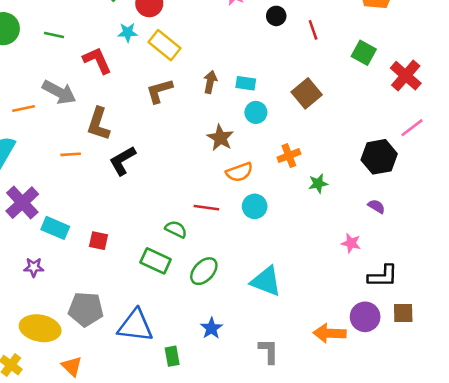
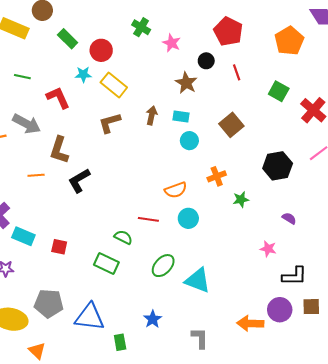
brown star: (220, 138) -> (186, 83), moved
black hexagon: (379, 157) -> (278, 166), moved
green ellipse: (204, 271) -> (163, 266), moved

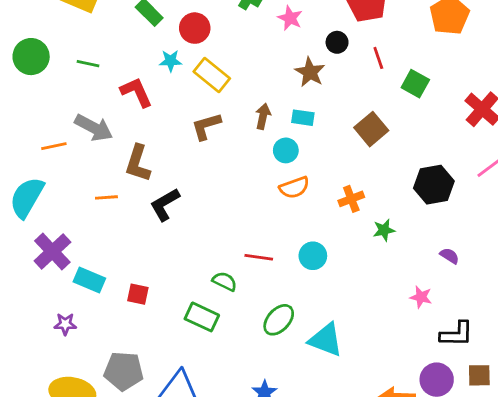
green square: (279, 91) -> (415, 84), moved
cyan circle: (189, 141) -> (286, 150), moved
orange semicircle: (176, 190) -> (294, 187), moved

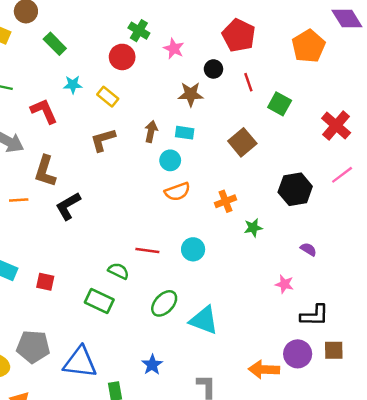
red circle: (195, 28) -> (122, 57), moved
brown star: (310, 72) -> (191, 94), turned -30
yellow rectangle: (212, 75) -> (108, 97), size x0.7

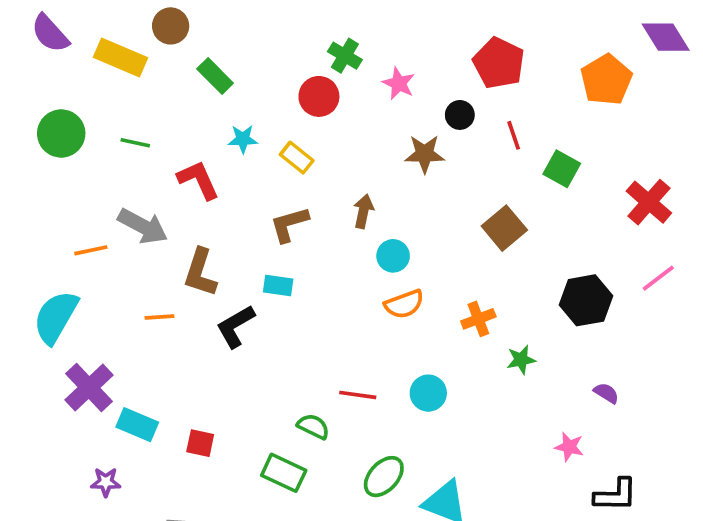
cyan rectangle: (185, 133) -> (278, 286), moved

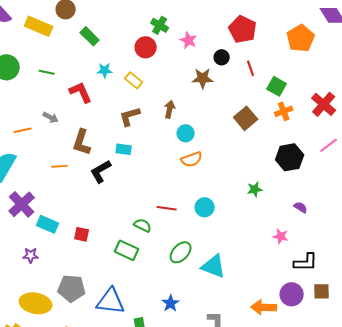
gray arrow: (143, 226) -> (51, 117), size x0.6
orange cross: (478, 319) -> (284, 111), moved

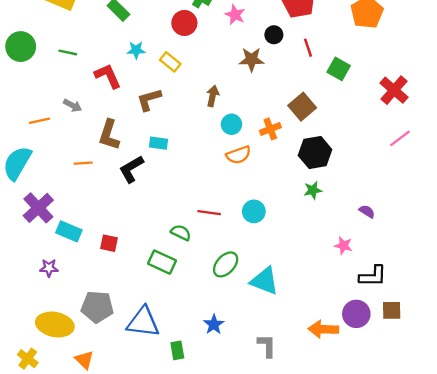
orange cross: (284, 111) -> (270, 129), moved
brown L-shape: (130, 116) -> (149, 100), moved
black hexagon: (290, 157) -> (315, 153), moved

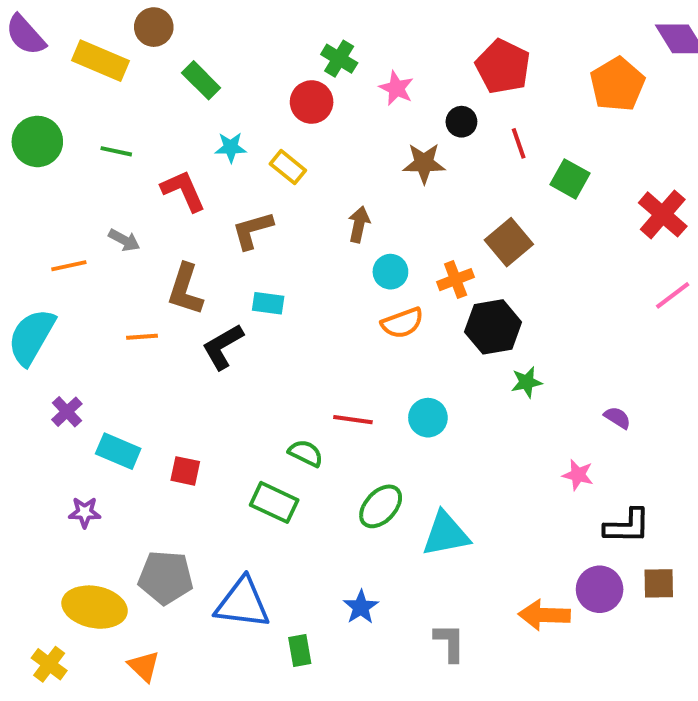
black hexagon: (315, 153) -> (493, 327), moved
purple cross: (38, 208) -> (67, 412), size x0.6
cyan triangle: (264, 281) -> (446, 534), turned -32

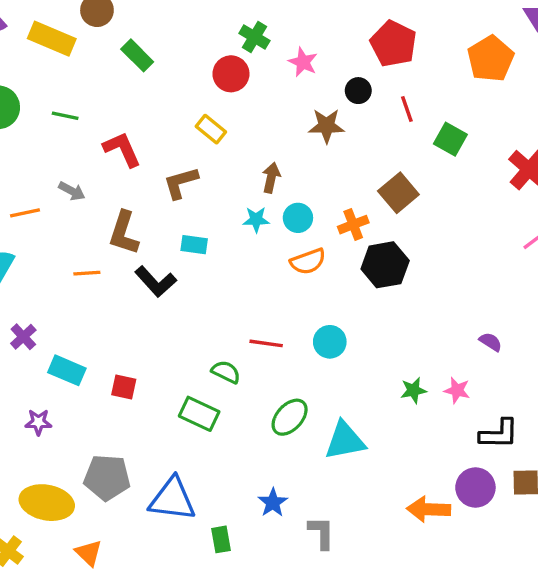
cyan star: (231, 147) -> (256, 220), moved
black L-shape: (223, 347) -> (156, 282), turned -102
green star: (527, 382) -> (414, 390), moved
gray L-shape: (450, 643) -> (321, 533), moved

